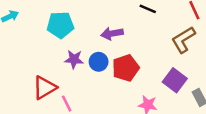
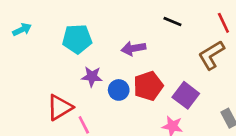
blue circle: (99, 62) -> (119, 90), moved
purple square: (175, 80) -> (186, 95), moved

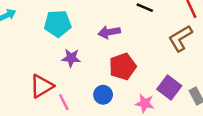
blue circle: (119, 90) -> (103, 95), moved
purple square: (186, 95) -> (169, 87), moved

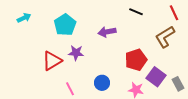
cyan pentagon: (58, 24) -> (65, 25), turned -30
red pentagon: (123, 67) -> (136, 60), moved
red triangle: (42, 86) -> (52, 61), moved

